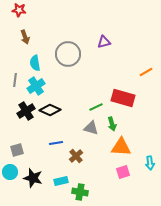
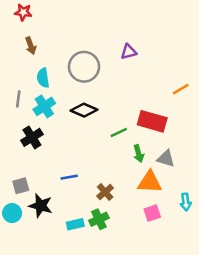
black diamond: (50, 110) -> (84, 110), moved
gray triangle: (91, 128) -> (166, 159), moved
brown cross: (76, 156) -> (105, 192), moved
black star: (33, 178) -> (41, 206), moved
green cross: (80, 192) -> (99, 219), moved, turned -35

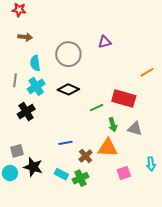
brown arrow: (31, 46) -> (25, 37), turned -64
blue line: (69, 177) -> (65, 143), moved
orange triangle: (150, 182) -> (108, 148), moved
cyan rectangle: (75, 224) -> (61, 174), moved, turned 40

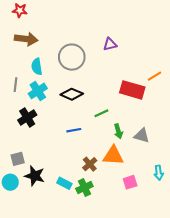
brown arrow: (25, 37) -> (26, 39), size x1.5
red rectangle: (124, 98) -> (132, 90), moved
blue line: (65, 143) -> (74, 130), moved

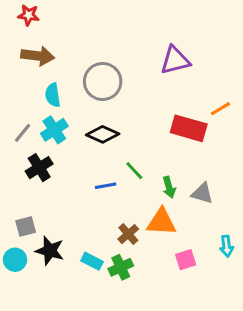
purple triangle: (110, 44) -> (175, 60), moved, size x1.5
gray line: (16, 85) -> (23, 133), moved, turned 32
green line: (101, 113) -> (134, 171), moved, turned 72

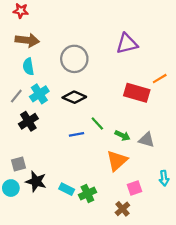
cyan semicircle: (53, 95) -> (28, 67), moved
green arrow: (169, 187) -> (122, 135), turned -48
orange triangle: (162, 222) -> (117, 161), turned -45
brown cross: (128, 234) -> (122, 209), moved

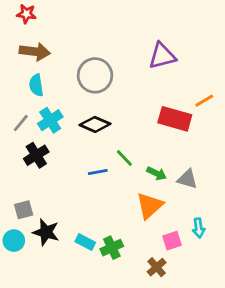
cyan arrow: (164, 178) -> (199, 228), moved

